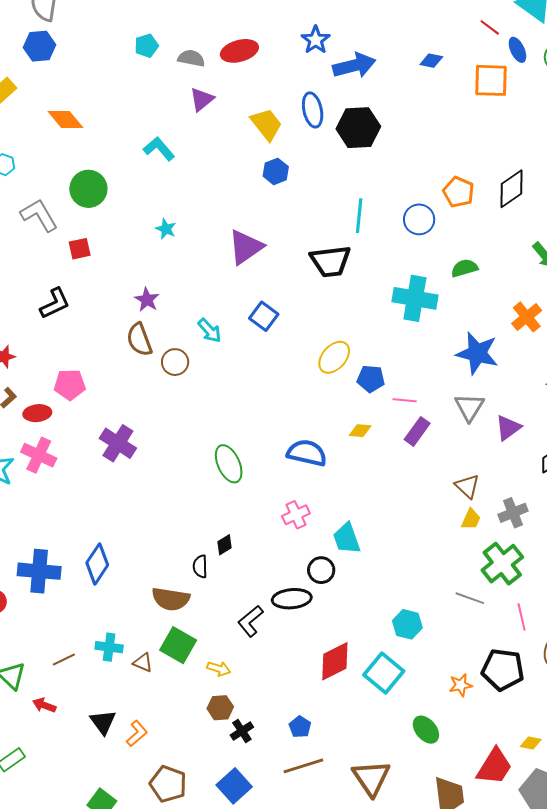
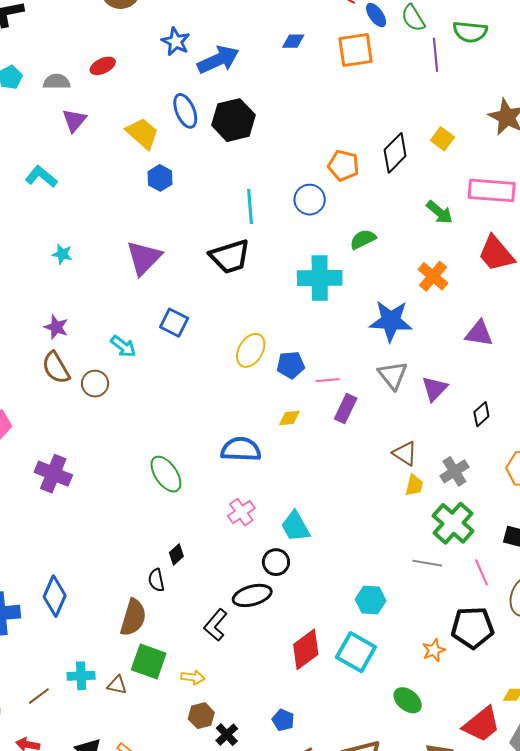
red ellipse: (239, 51) -> (103, 66), size x0.7
brown semicircle: (171, 599) -> (133, 617), turned -72
red trapezoid: (494, 767) -> (482, 724), turned 30

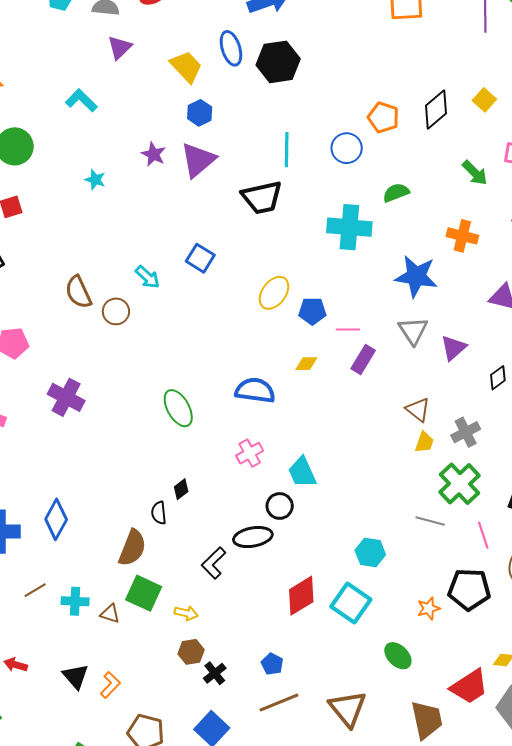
purple triangle: (144, 258) -> (198, 160), moved
orange cross: (433, 276) -> (462, 236), turned -32
purple star: (56, 327) -> (154, 154), moved
brown line: (39, 696) -> (35, 590), moved

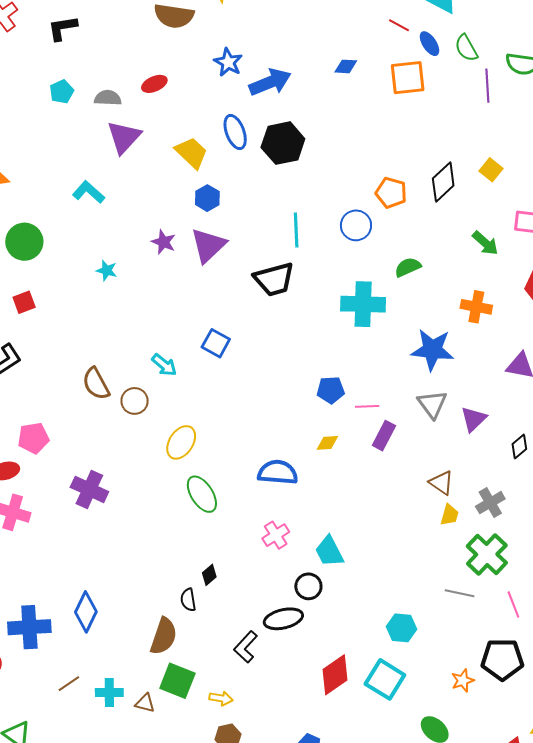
purple triangle: (120, 47) -> (124, 137), size x1.4
yellow ellipse: (274, 293) -> (181, 442), moved

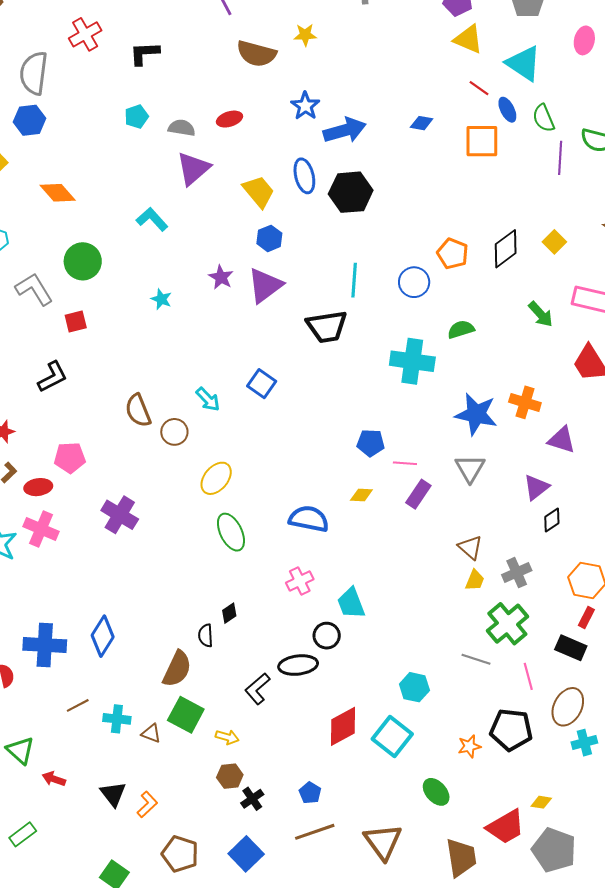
orange cross: (476, 307) -> (525, 402), moved
purple triangle: (474, 419) -> (536, 487), moved

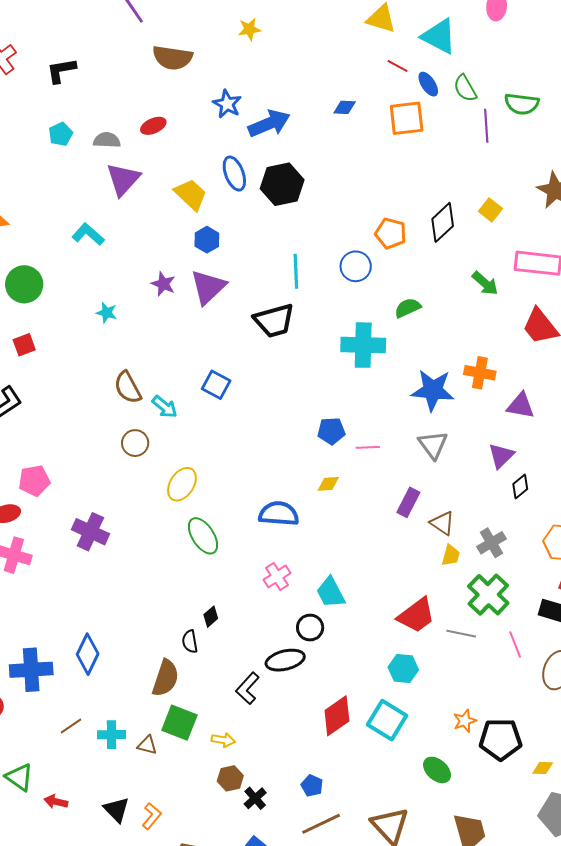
yellow star: (305, 35) -> (249, 29), moved
brown semicircle: (138, 411) -> (128, 388), moved
purple rectangle: (418, 494) -> (408, 502), moved
black pentagon: (511, 730) -> (501, 739), moved
red trapezoid: (506, 827) -> (416, 615), moved

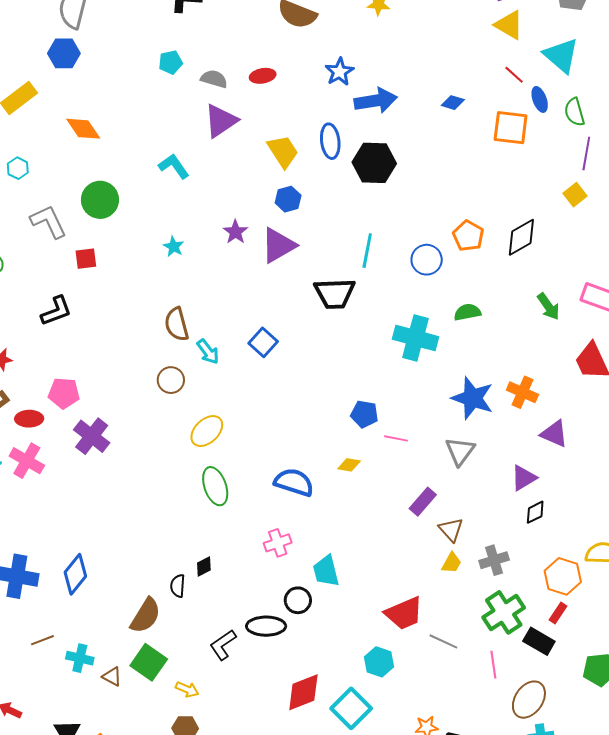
yellow square: (490, 210) -> (575, 195), moved
purple cross: (90, 532) -> (92, 436), moved
green cross: (488, 595) -> (504, 612), moved

